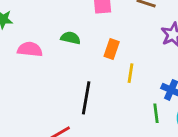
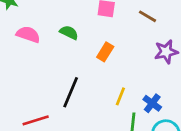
yellow line: (131, 73) -> (120, 96), moved

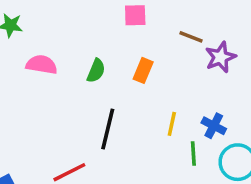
brown line: (147, 16) -> (191, 37), moved
green semicircle: (69, 33) -> (96, 71), moved, turned 96

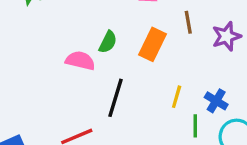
brown line: (191, 37) -> (188, 22), moved, turned 55
pink semicircle: (42, 65) -> (80, 61), moved
orange rectangle: (143, 70) -> (152, 44), size x1.4

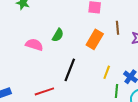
green semicircle: (108, 42) -> (58, 35), moved
pink semicircle: (80, 61) -> (34, 45), moved

